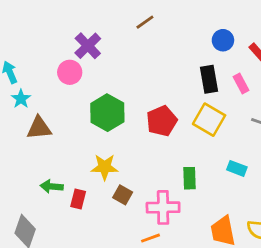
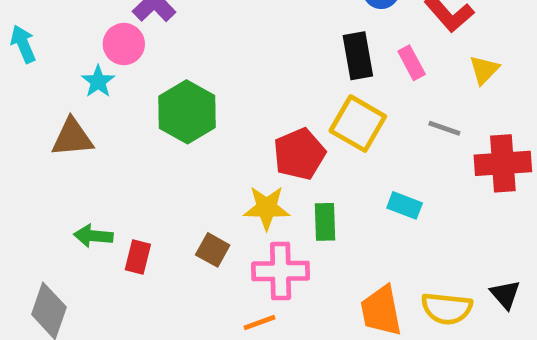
cyan star: (21, 99) -> (98, 81), moved
red pentagon: (162, 121) -> (299, 154), moved
yellow star: (105, 167) -> (267, 208), moved

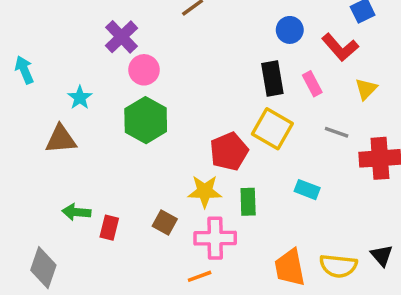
pink circle: (124, 44) -> (144, 70), moved

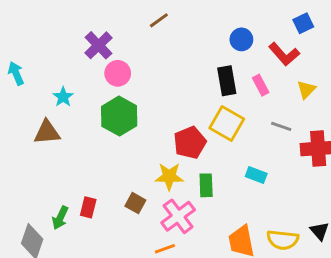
green arrow: (76, 212) -> (60, 218), moved, turned -70
pink cross: (215, 238) -> (178, 216), turned -36

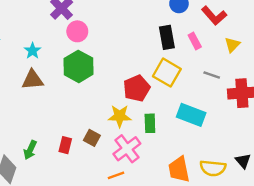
brown triangle: (47, 132) -> (33, 80), moved
cyan rectangle: (256, 175) -> (191, 115), size x1.6
red rectangle: (88, 207) -> (65, 145), moved

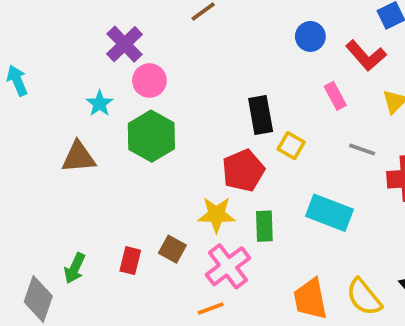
black rectangle: (167, 37) -> (261, 115), moved
cyan star: (33, 51) -> (100, 104), moved
yellow square: (167, 73) -> (291, 146), size x0.6
yellow semicircle: (213, 168) -> (364, 297), turned 45

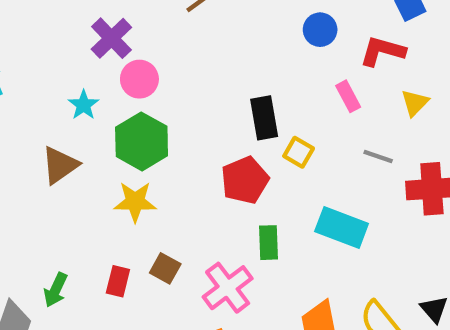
red L-shape: (366, 56) -> (382, 51), turned 147
brown triangle: (79, 157) -> (60, 165), turned -30
yellow star: (216, 215) -> (135, 202), moved

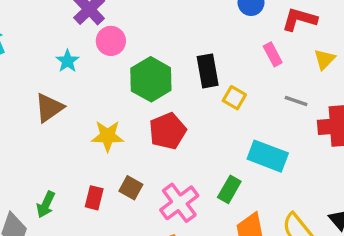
green hexagon: (142, 141) -> (151, 79), moved
red pentagon: (245, 180) -> (168, 131), moved
green rectangle: (268, 243) -> (229, 189), moved, turned 32

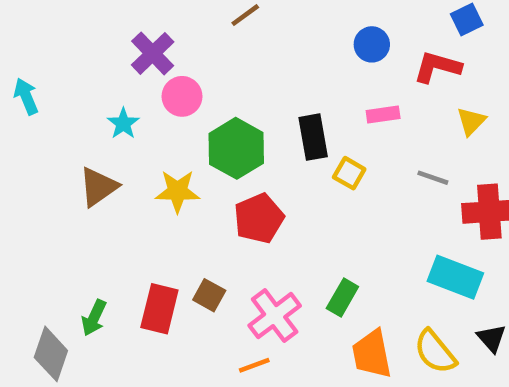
pink rectangle: (273, 54) -> (383, 114), moved, turned -70
yellow star: (108, 136) -> (177, 191), moved
cyan rectangle: (268, 156) -> (455, 277), moved
red rectangle: (94, 198) -> (159, 309), size x1.5

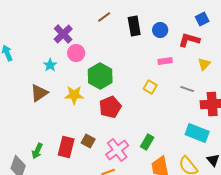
black rectangle: (313, 137) -> (134, 26), moved

